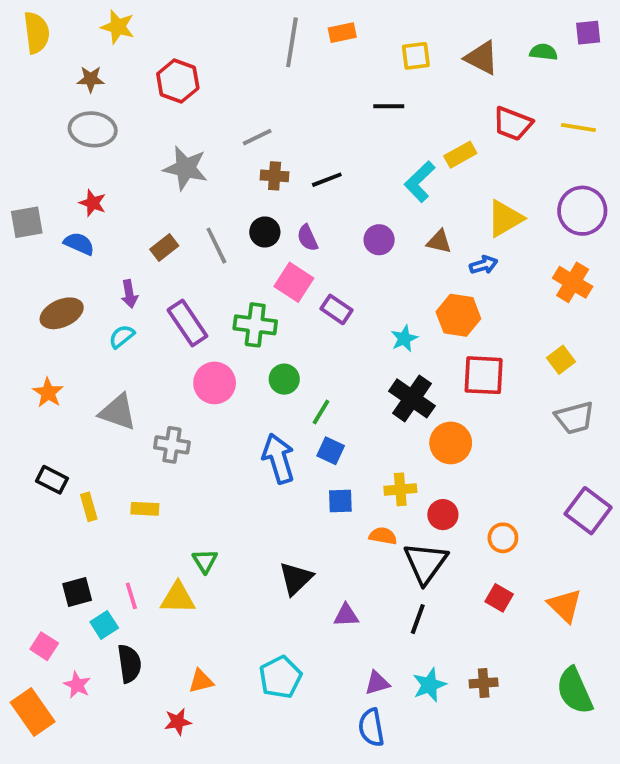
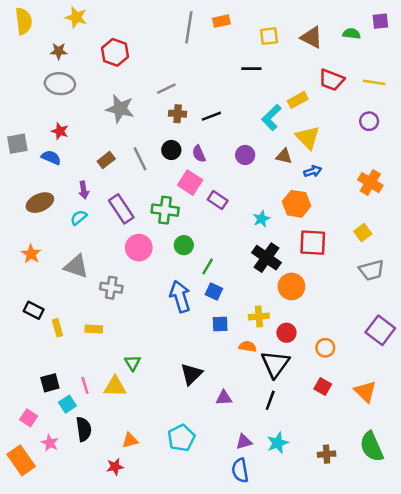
purple circle: (582, 211) -> (369, 121), moved, size x0.6
yellow triangle: (505, 218) -> (308, 137), moved, turned -44
brown cross: (484, 683) -> (327, 454), moved

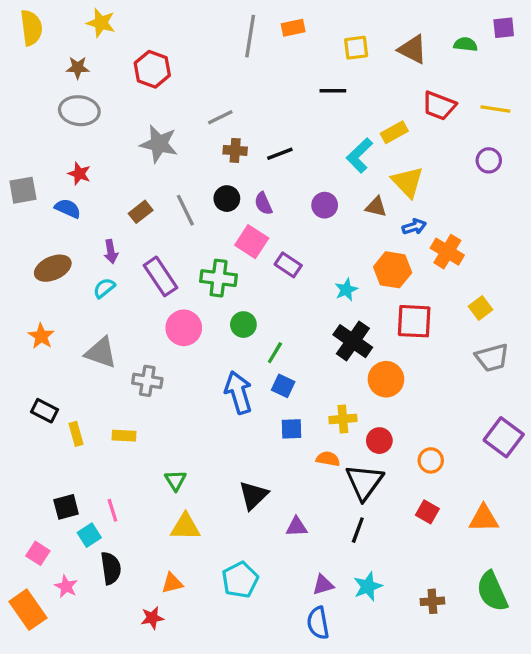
orange cross: (370, 183) -> (447, 252), moved
yellow triangle: (115, 387) -> (185, 527), moved
orange triangle: (365, 392) -> (484, 518), turned -45

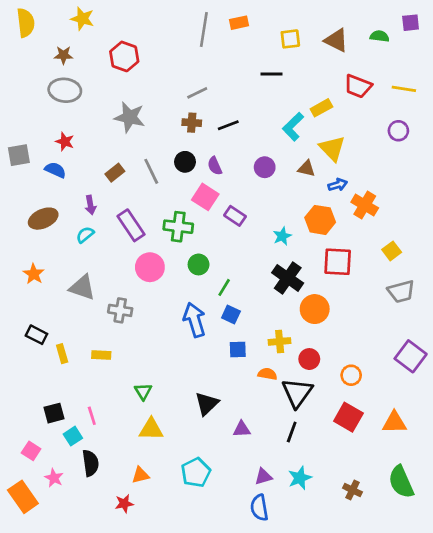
gray line: (220, 117) -> (197, 93), moved
red square: (427, 512) -> (348, 417), size x1.5
brown cross: (432, 601) -> (352, 490), turned 30

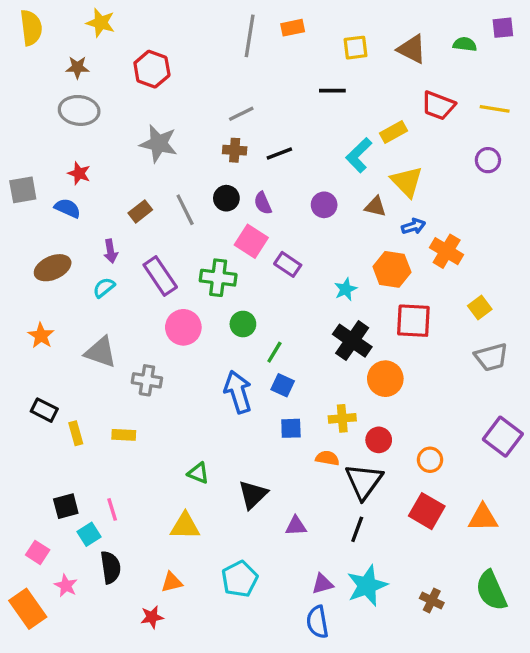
green triangle: (143, 391) -> (198, 473), moved, turned -36
cyan star: (300, 478) -> (367, 586), size x1.4

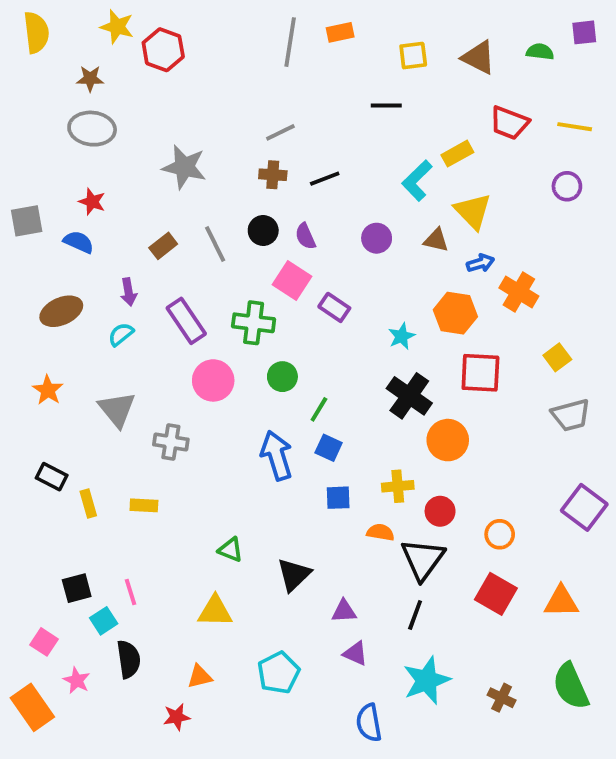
red hexagon: (152, 69) -> (163, 50), moved
gray triangle: (101, 352) -> (117, 409), turned 32
purple triangle: (322, 584) -> (355, 653), moved, turned 40

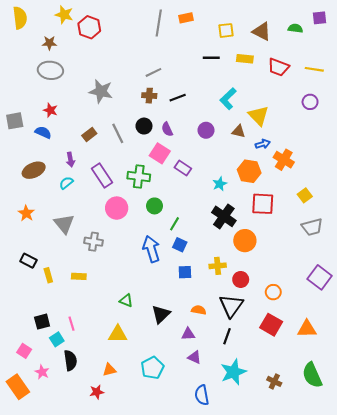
yellow rectangle: (457, 154) -> (245, 59), moved, turned 35
orange semicircle: (380, 532) -> (199, 310), moved

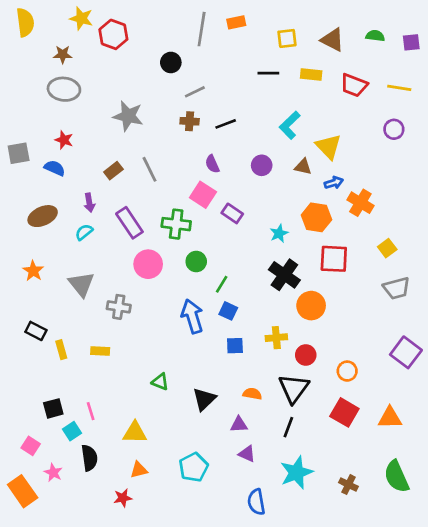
purple square: (320, 18) -> (411, 42), moved
black circle: (144, 126) -> (171, 62), moved
yellow triangle: (118, 334) -> (135, 432), moved

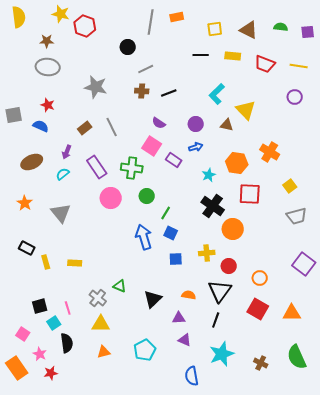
purple semicircle: (212, 164) -> (159, 123), turned -32
blue arrow: (334, 183) -> (196, 147), moved
purple arrow: (89, 203) -> (67, 152), turned 32
gray cross: (119, 307) -> (98, 298), moved, turned 30
red star: (123, 498) -> (51, 373), moved

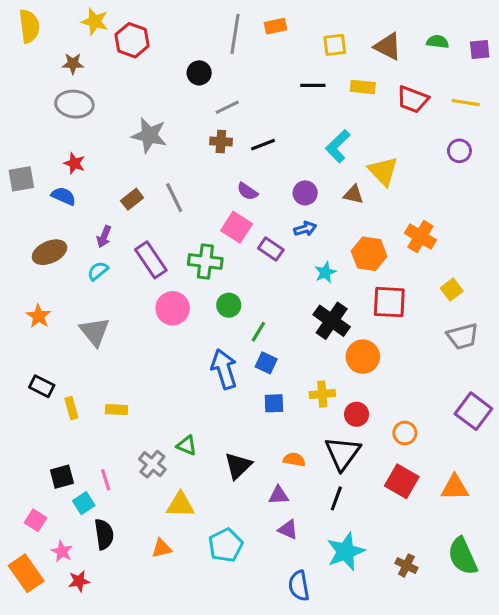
yellow triangle: (101, 324) -> (180, 505), moved

